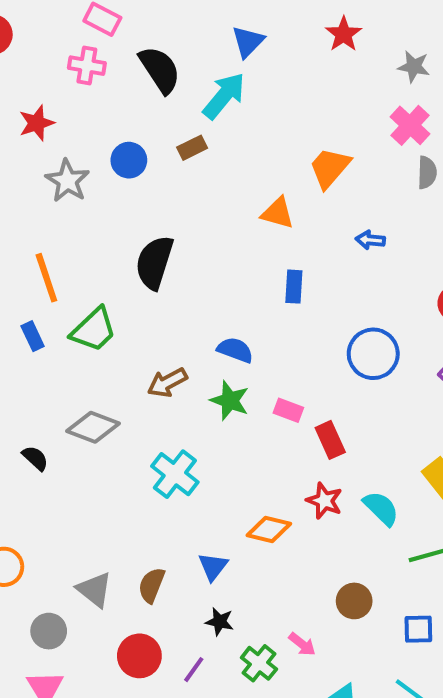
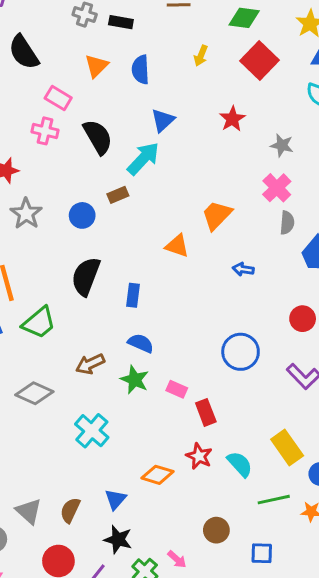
blue circle: (129, 160) -> (82, 215), moved
blue rectangle: (294, 287) -> (133, 295), moved
black star: (220, 622) -> (118, 539), size x1.4

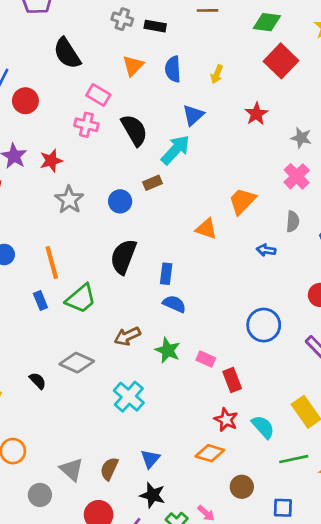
yellow arrow: (201, 56) -> (217, 74), moved
gray semicircle: (287, 223) -> (293, 222), moved
blue semicircle: (141, 343) -> (174, 304), moved
orange diamond: (158, 475) -> (210, 453), moved

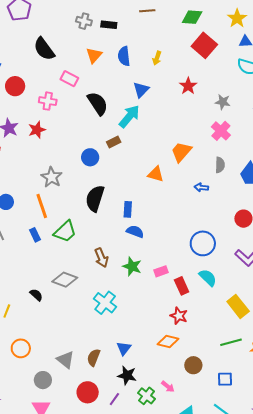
pink cross: (86, 125) -> (48, 101), moved
gray star: (69, 200) -> (52, 177), moved
brown arrow: (127, 336) -> (101, 258), turned -84
pink rectangle: (206, 359) -> (161, 271), turned -40
cyan semicircle: (263, 427) -> (208, 278), moved

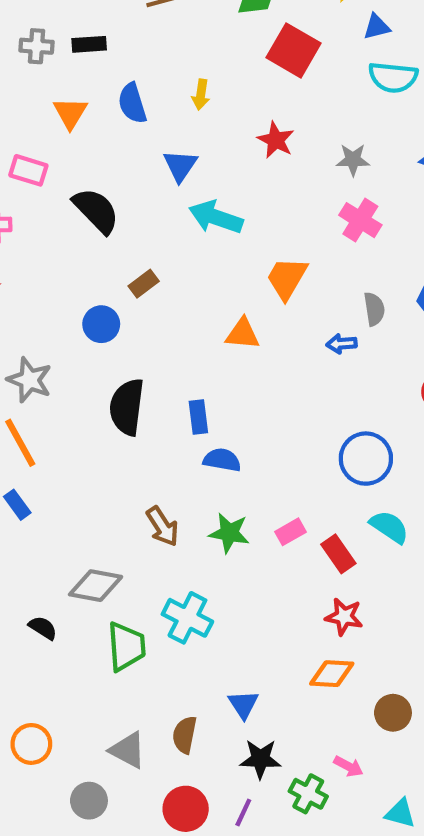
cyan arrow: (129, 116) -> (216, 217), moved, turned -100
gray semicircle: (220, 165) -> (374, 309), moved
green trapezoid: (65, 232) -> (126, 646), moved, turned -40

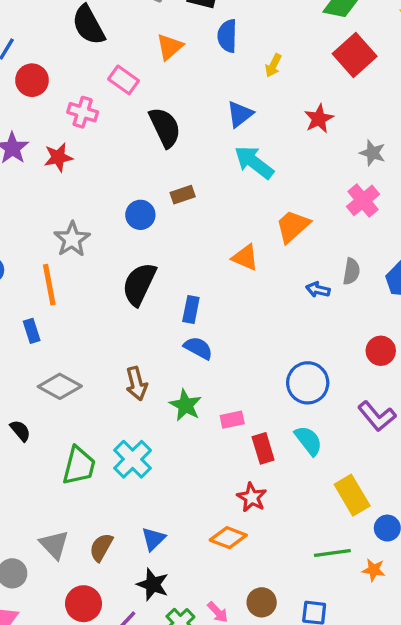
blue semicircle: (132, 103) -> (227, 36), moved
gray diamond: (96, 586) -> (60, 386), moved
brown circle: (393, 713) -> (262, 602), moved

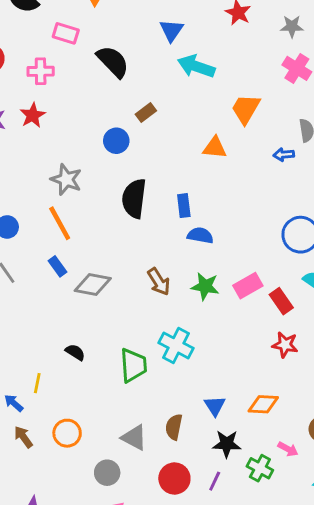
gray diamond: (60, 386) -> (93, 285), moved
pink rectangle: (232, 420) -> (248, 286), size x1.4
orange diamond: (228, 538) -> (263, 404), moved

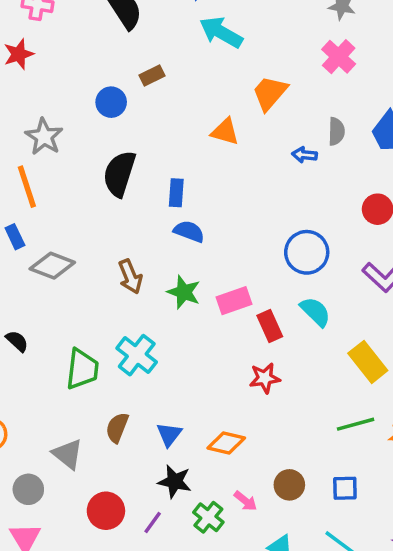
red star: (285, 345) -> (265, 378), turned -30
brown semicircle: (174, 427) -> (117, 428), moved

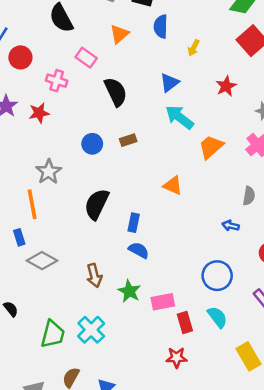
orange trapezoid: (270, 93) -> (211, 147), moved
blue circle: (111, 102) -> (92, 144), moved
blue arrow: (304, 155) -> (230, 226), moved

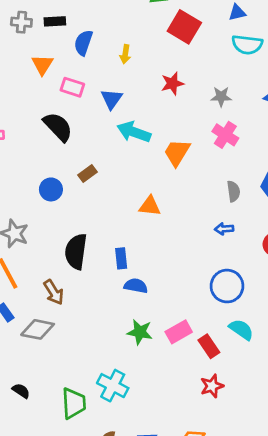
blue semicircle: (161, 26) -> (83, 43), turned 35
pink rectangle: (86, 58) -> (72, 87), moved
red star: (226, 86) -> (172, 84), turned 30
brown arrow: (94, 276) -> (54, 292), moved

